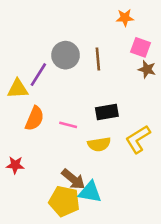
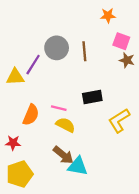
orange semicircle: (35, 118) -> (31, 115), moved
yellow semicircle: (99, 144) -> (65, 125), moved, turned -144
yellow pentagon: (64, 201) -> (20, 174), moved, turned -30

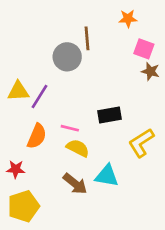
brown line: (84, 51) -> (87, 38), moved
purple line: (33, 65) -> (39, 96), moved
cyan triangle: (78, 166) -> (107, 176), moved

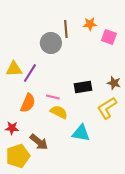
orange star: (128, 19) -> (90, 24), moved
brown star: (150, 71) -> (114, 83), moved
brown arrow: (75, 184) -> (39, 142), moved

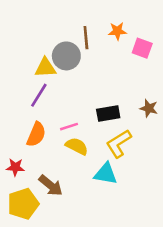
yellow triangle: (14, 69) -> (45, 68), moved
pink line: (53, 97) -> (69, 127), turned -32
yellow L-shape: (107, 108) -> (119, 144), moved

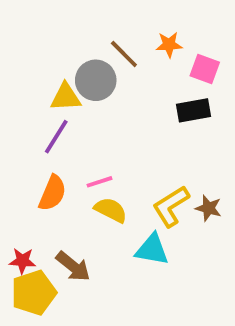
brown line: (86, 38) -> (124, 54), turned -40
brown star: (149, 108) -> (209, 208), moved
black rectangle: (108, 114) -> (193, 110), moved
red star: (15, 167) -> (22, 261), moved

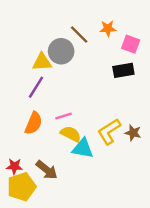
cyan triangle: (152, 249) -> (83, 148), moved

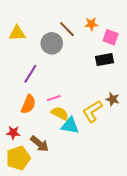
yellow triangle: (42, 62) -> (17, 33), moved
brown star: (133, 133) -> (113, 99), moved
red star: (14, 166) -> (13, 133), moved

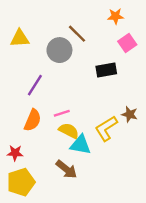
orange star: (91, 24) -> (116, 16), moved
pink square: (111, 37) -> (127, 43), turned 35
black rectangle: (104, 60) -> (106, 70), moved
brown arrow: (40, 144) -> (66, 169), moved

